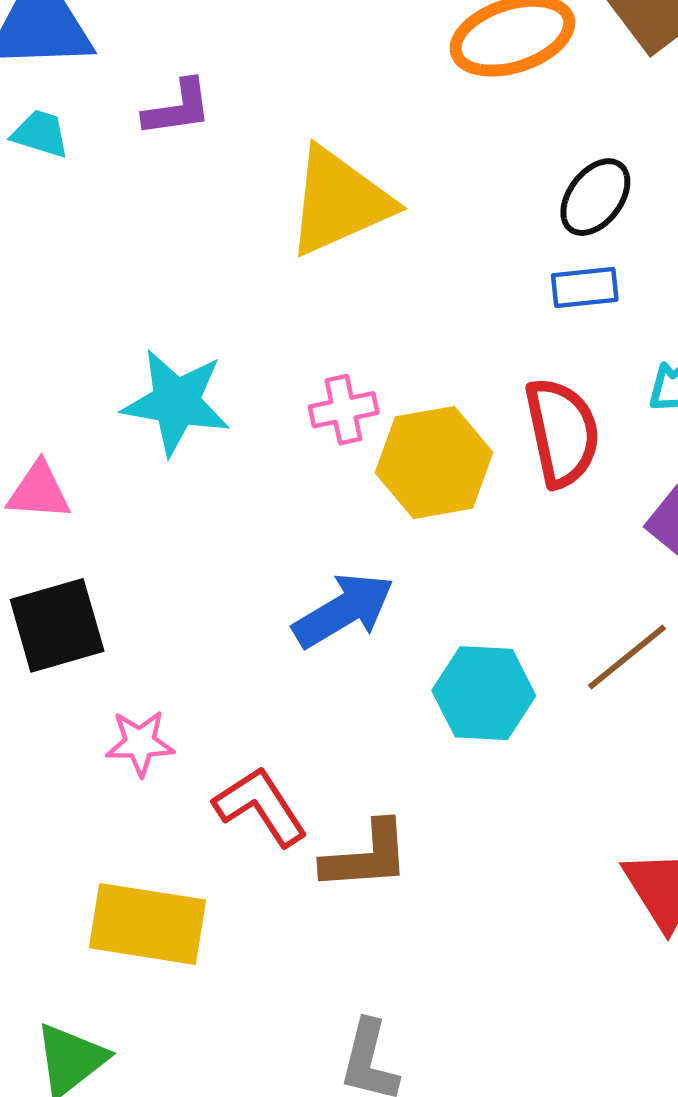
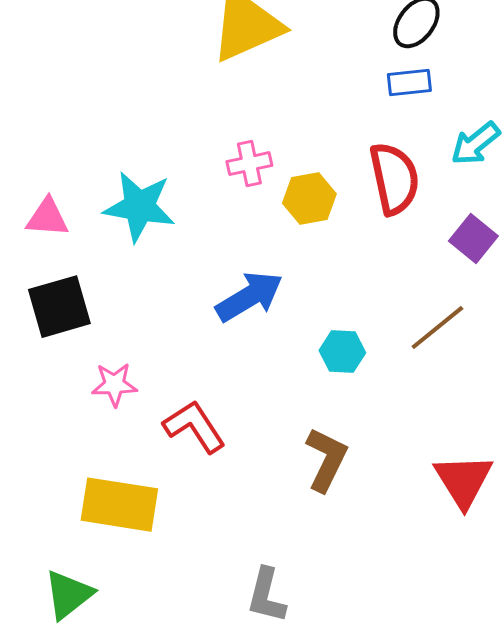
cyan star: (176, 402) -> (139, 207), moved
yellow hexagon: (434, 462) -> (309, 199), size x0.7
cyan hexagon: (484, 693) -> (342, 352), size x0.7
brown L-shape: (366, 856) -> (326, 460), moved, turned -60

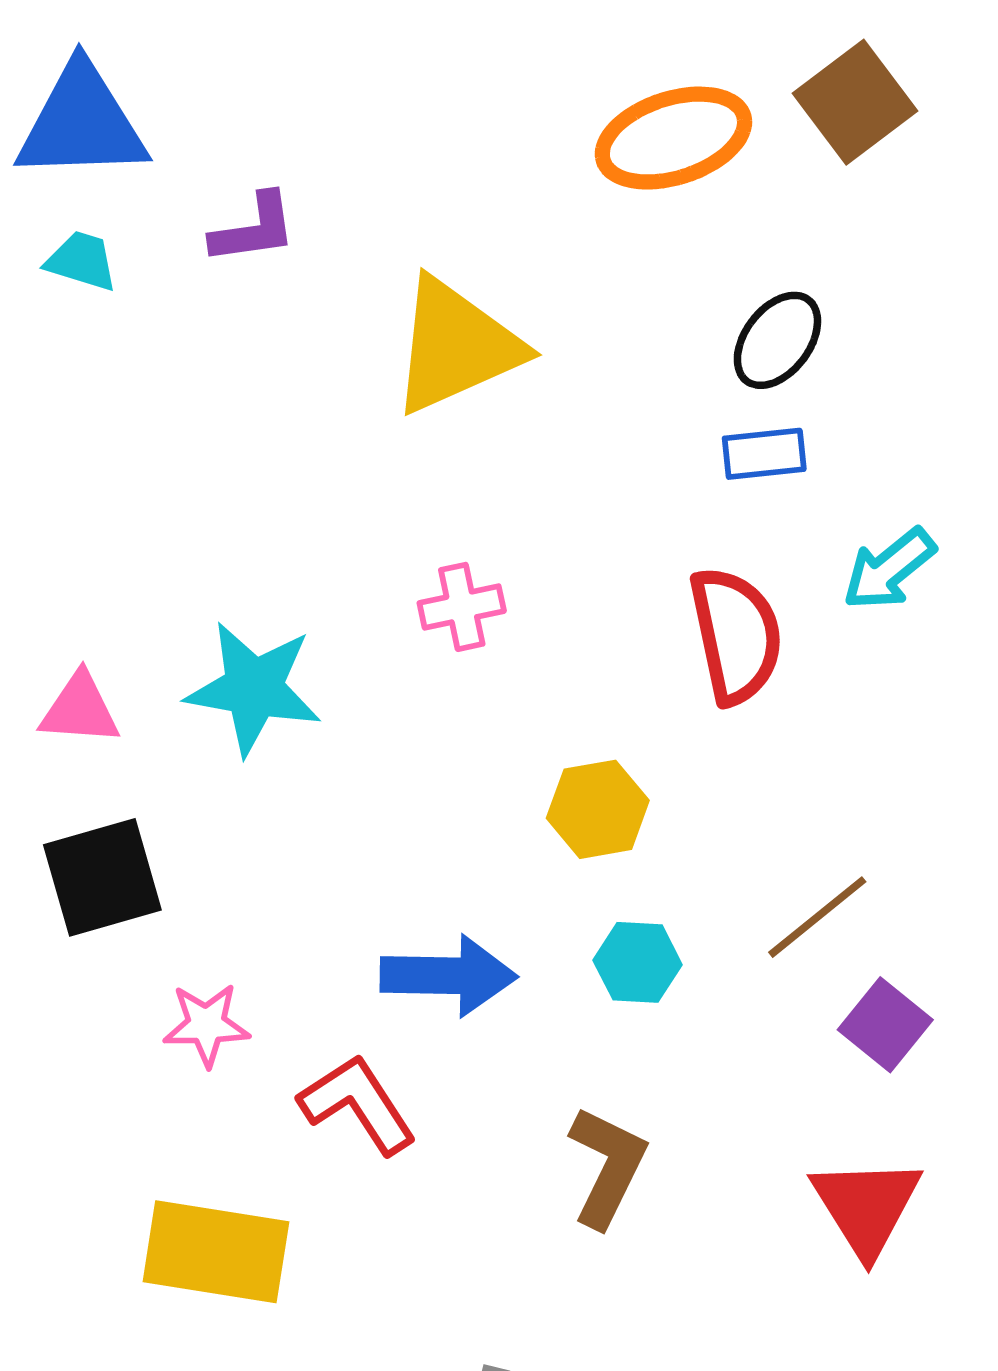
yellow hexagon: (309, 199) -> (598, 809), moved
purple square: (473, 239) -> (885, 1025), moved
blue arrow: (249, 297) -> (448, 976), moved, turned 32

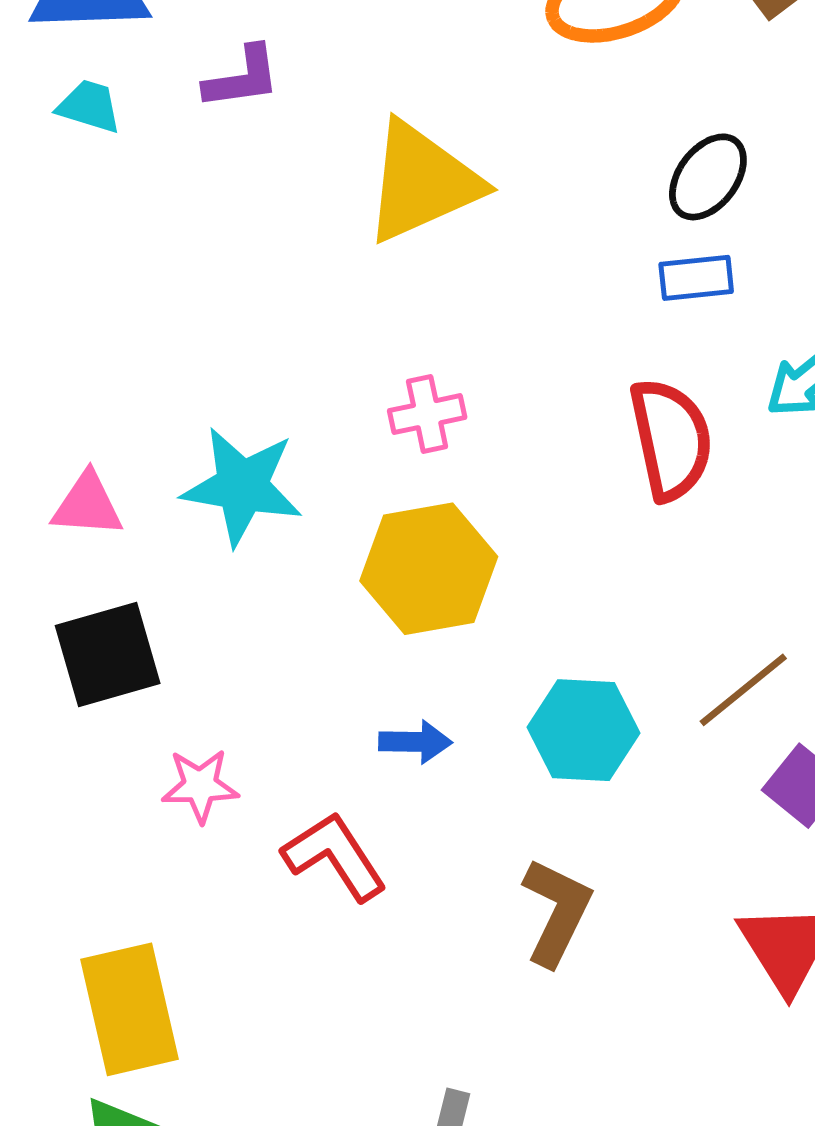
yellow hexagon: (598, 809) -> (429, 569), moved, size x1.5
cyan hexagon: (638, 962) -> (583, 730), size x1.4
blue arrow: (448, 976) -> (415, 742), size x0.6
yellow rectangle: (216, 1252) -> (129, 1009), moved, turned 68

